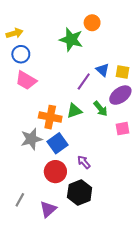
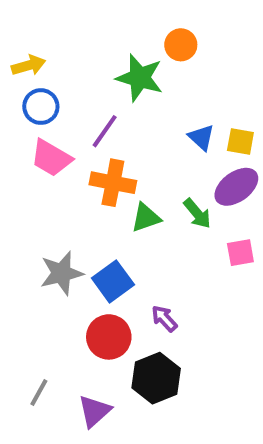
purple line: (84, 81) -> (105, 131), moved
orange cross: (50, 117) -> (113, 183), moved

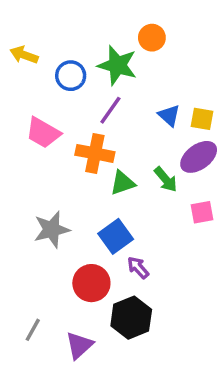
yellow arrow: (29, 65) -> (24, 55), turned -144
blue circle: (41, 107) -> (71, 76), moved
purple line: (105, 131) -> (110, 110), moved
blue square: (113, 281) -> (116, 236), moved

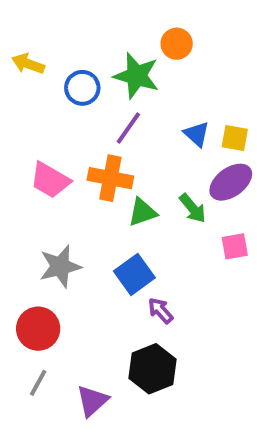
pink trapezoid: (43, 133) -> (50, 180), moved
red circle: (91, 283) -> (38, 329), moved

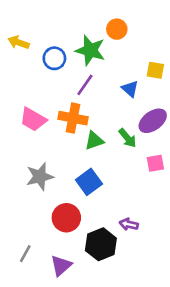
yellow square: (235, 138) -> (155, 70), moved
purple arrow: (161, 311) -> (129, 224), moved, turned -36
red circle: (38, 329) -> (66, 218), moved

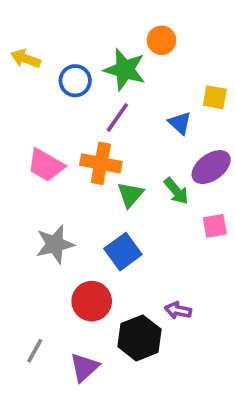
green triangle: (94, 141) -> (130, 195), turned -30

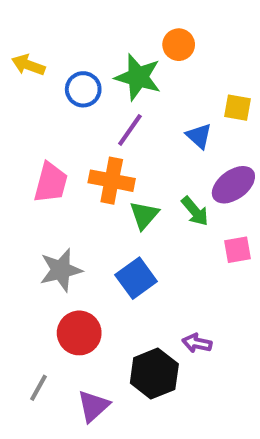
pink trapezoid: (46, 165) -> (51, 183), turned -105
red circle: (92, 301) -> (79, 333), moved

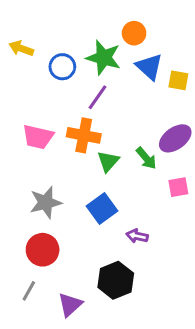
blue triangle: (199, 136) -> (149, 67), moved, size x1.4
pink trapezoid: (51, 183) -> (38, 137), turned 88
red circle: (79, 333) -> (43, 250), moved
purple arrow: (197, 343) -> (137, 236), moved

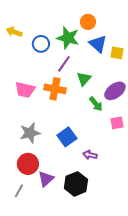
green triangle: (108, 161) -> (84, 79), moved
purple triangle: (70, 305) -> (46, 179), moved

